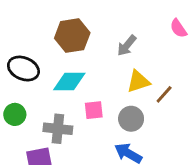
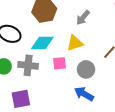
yellow triangle: (138, 81) -> (75, 43), moved
gray cross: (58, 129) -> (28, 65), moved

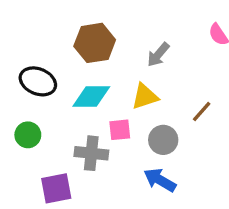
gray cross: (28, 65) -> (91, 153), moved

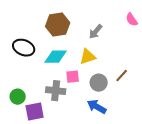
brown line: (202, 111) -> (122, 76), moved
green circle: (28, 135) -> (18, 97), moved

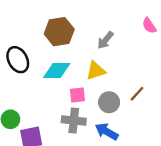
black ellipse: (24, 48) -> (18, 60), turned 40
gray cross: (56, 91) -> (74, 121), moved

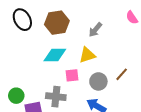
black ellipse: (18, 60) -> (22, 20), moved
gray cross: (74, 121) -> (56, 97), moved

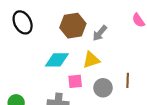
brown hexagon: (57, 23) -> (73, 26), moved
brown line: (122, 74) -> (128, 80), turned -40

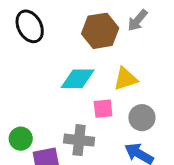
gray arrow: (100, 33) -> (137, 20), moved

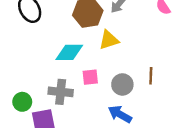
yellow triangle: (126, 79) -> (109, 40), moved
gray cross: (79, 140) -> (61, 92), moved

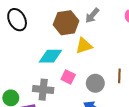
pink square: (90, 77) -> (68, 77), turned 32

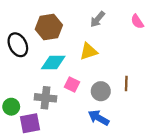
black ellipse: (17, 20) -> (18, 45), moved
brown hexagon: (66, 23) -> (49, 27), moved

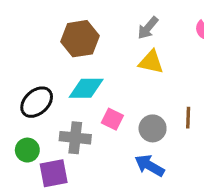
black ellipse: (18, 45) -> (37, 102), moved, turned 75
yellow triangle: (89, 51) -> (151, 62), moved, turned 30

